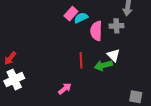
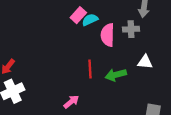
white triangle: (113, 55) -> (145, 62), moved, turned -40

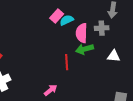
green arrow: (116, 75) -> (85, 49), moved

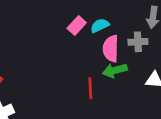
cyan semicircle: (67, 20) -> (100, 25), moved

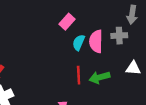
cyan semicircle: (100, 25) -> (79, 43), moved, turned -42
green arrow: (115, 70) -> (99, 77), moved

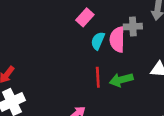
gray cross: (119, 36) -> (133, 27), moved

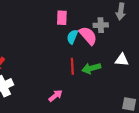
pink rectangle: (85, 17) -> (62, 18), turned -40
pink semicircle: (117, 40) -> (88, 36), turned 138

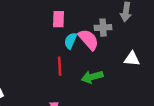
white triangle: (122, 60) -> (132, 59), moved
red line: (72, 66) -> (60, 66), moved

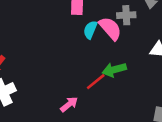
red line: (60, 66) -> (96, 82), moved, turned 54

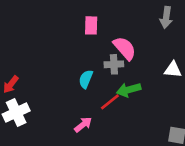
gray cross: (126, 15) -> (114, 64), moved
cyan semicircle: (90, 30) -> (86, 79), moved

